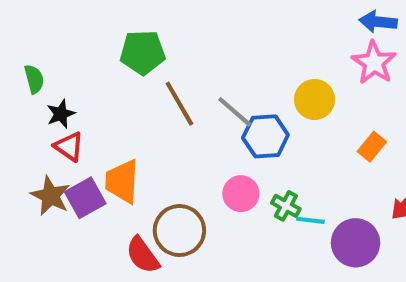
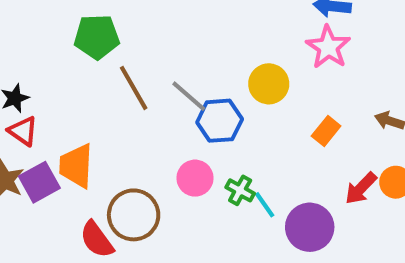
cyan line: (310, 220) -> (265, 205), turned 48

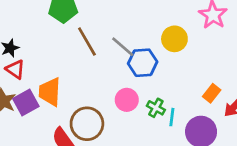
orange rectangle: (326, 131) -> (212, 93), moved
cyan line: (265, 205) -> (172, 117), turned 42

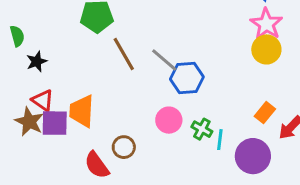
yellow circle: (174, 39) -> (266, 49), moved
red triangle: (15, 69) -> (43, 101), moved
purple square: (26, 103) -> (55, 123), turned 30
brown circle: (87, 124) -> (124, 147), size x0.6

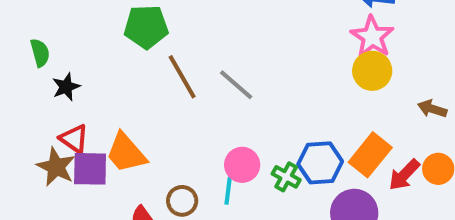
blue hexagon: (187, 78) -> (320, 163), moved
orange trapezoid: (82, 111) -> (126, 153), turned -44
orange rectangle: (265, 113) -> (370, 155), size x1.5
cyan line: (220, 140) -> (228, 191), moved

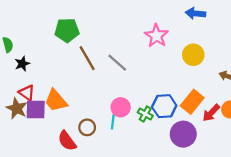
pink star: (372, 37) -> (156, 36), moved

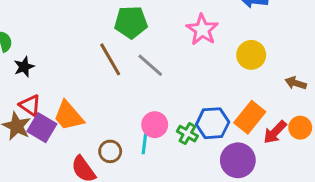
green pentagon: (67, 30) -> (131, 22), moved
purple square: (36, 110) -> (42, 128), turned 30

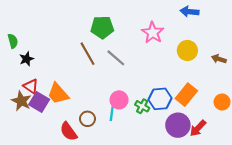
brown arrow: (296, 83) -> (219, 59), moved
red arrow: (275, 132) -> (198, 128), moved

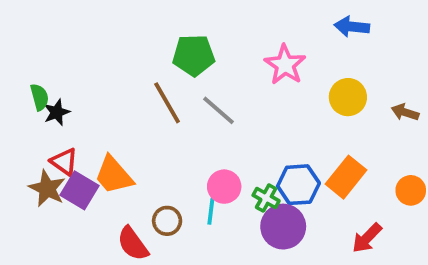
green semicircle: (13, 41) -> (39, 97), moved
purple circle: (178, 125) -> (283, 227), moved

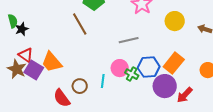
gray line: (218, 110) -> (129, 40), moved, turned -54
pink circle: (224, 187) -> (120, 68), moved
purple circle: (283, 227) -> (165, 86), moved

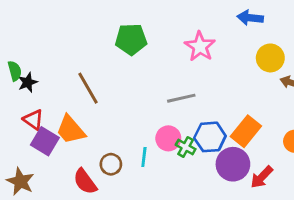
yellow circle: (175, 21) -> (270, 58), moved
brown line: (80, 24) -> (88, 88), moved
brown star: (17, 69) -> (20, 181), moved

